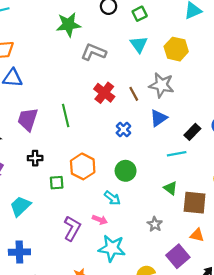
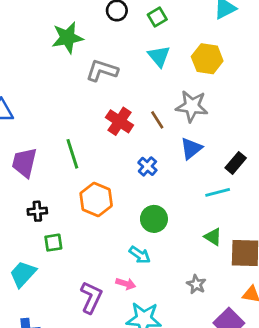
orange hexagon: (83, 166) -> (96, 199), moved
green square: (57, 183) -> (53, 243), moved

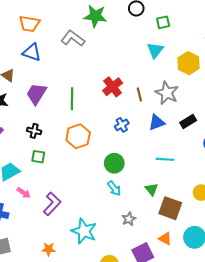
gray L-shape: (102, 70) -> (73, 38), moved
black rectangle: (236, 163) -> (188, 121), moved
cyan arrow: (140, 255) -> (114, 188), moved
pink arrow: (126, 284) -> (24, 193), moved

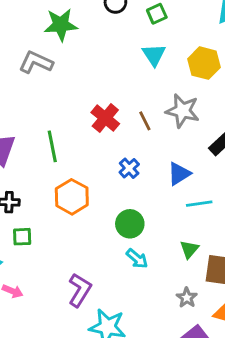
blue triangle: (157, 122) -> (179, 174), moved
green triangle: (152, 189) -> (189, 249), turned 32
purple L-shape: (52, 204) -> (80, 290), moved
gray star: (129, 219) -> (187, 298), moved

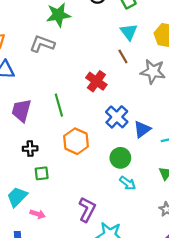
brown line: (145, 121) -> (123, 56), moved
blue cross: (129, 168) -> (117, 117), size x1.5
blue triangle: (179, 174) -> (142, 129), moved

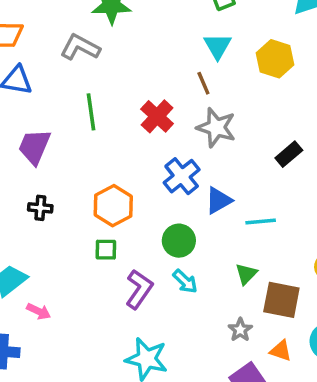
gray star: (153, 72) -> (216, 127), moved
green line: (59, 105) -> (91, 112), moved
green square: (42, 173) -> (106, 250), moved
purple L-shape: (87, 209) -> (139, 289), moved

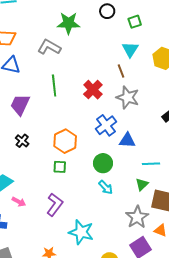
blue triangle: (219, 200) -> (127, 140), turned 30
black cross: (40, 208) -> (22, 141), turned 32
cyan line: (261, 221) -> (151, 164), moved
purple L-shape: (139, 289) -> (55, 205), moved
gray star: (240, 330) -> (137, 217), size x1.6

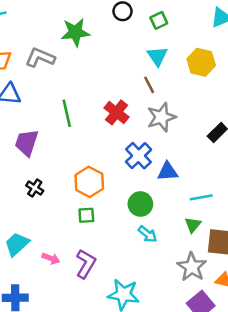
gray L-shape: (49, 47) -> (40, 58), moved
gray star: (128, 97) -> (161, 117), turned -30
pink arrow: (19, 202) -> (51, 258), moved

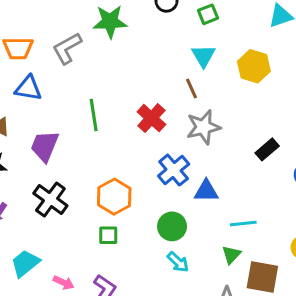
gray L-shape: (40, 58) -> (67, 48), turned -56
black cross: (35, 188) -> (50, 199), size x1.6

